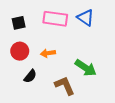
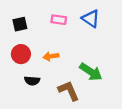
pink rectangle: (55, 19) -> (59, 20), size x0.6
black semicircle: (30, 76) -> (32, 81), turned 56

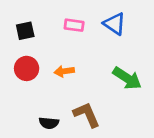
green arrow: (91, 72) -> (127, 78), moved
black semicircle: (32, 81) -> (49, 123), moved

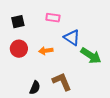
blue triangle: (115, 24) -> (72, 38), moved
black semicircle: (49, 123) -> (35, 88), turned -72

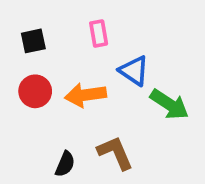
pink rectangle: (53, 18) -> (99, 33), turned 72
orange arrow: (46, 51) -> (86, 95), size x1.5

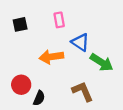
red circle: (35, 91) -> (21, 85), moved
brown L-shape: (115, 153) -> (83, 91), moved

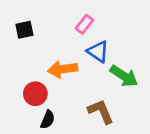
pink rectangle: (59, 20) -> (84, 24), moved, turned 48
red circle: (21, 85) -> (35, 94), moved

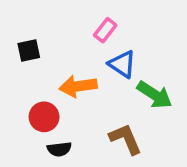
black square: (24, 30) -> (29, 51), moved
black semicircle: (48, 120) -> (59, 149), turned 60

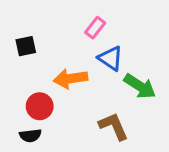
black semicircle: (59, 149) -> (30, 136), moved

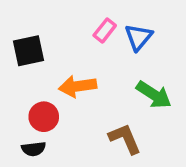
black square: (26, 46) -> (29, 51), size x1.4
blue triangle: (111, 58) -> (138, 37), moved, turned 36

